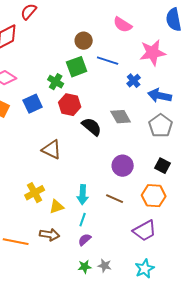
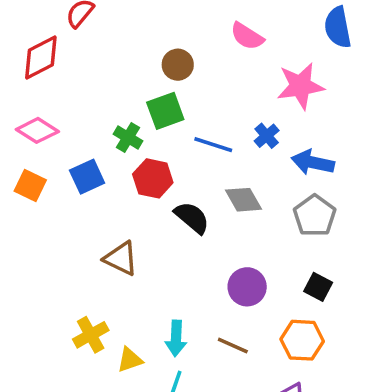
blue line: (108, 61) -> (213, 145), moved

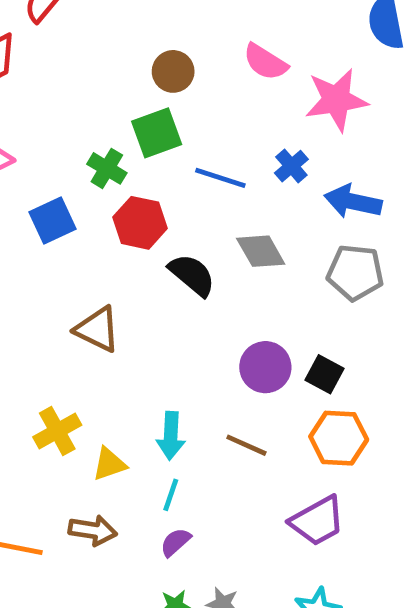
pink semicircle: (247, 36) -> (265, 62), moved
gray pentagon: (315, 216) -> (355, 273), turned -30
black square: (318, 287) -> (325, 374), moved

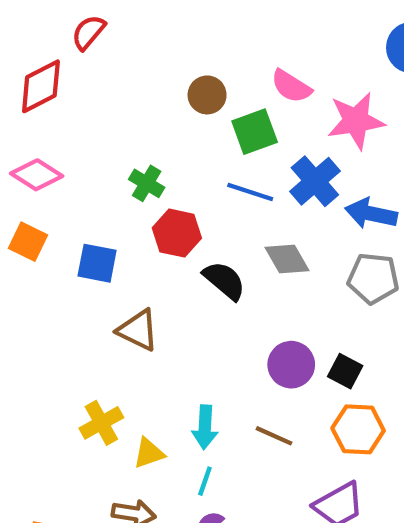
green square: (157, 133) -> (255, 132), moved
blue cross: (291, 166) -> (315, 181), size x1.6
blue square: (52, 220) -> (97, 263), moved, turned 36

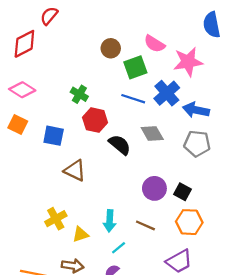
cyan line: (205, 481) -> (119, 248), moved, turned 32

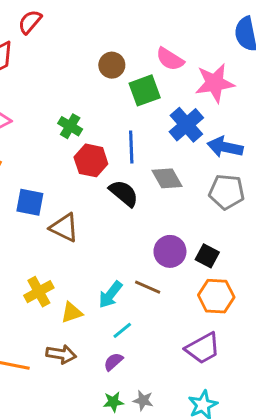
blue line: (133, 99) -> (131, 147), moved, turned 70
blue square: (54, 136) -> (30, 202), moved
cyan arrow: (110, 221) -> (110, 295), turned 35
brown line: (145, 225) -> (148, 287), moved

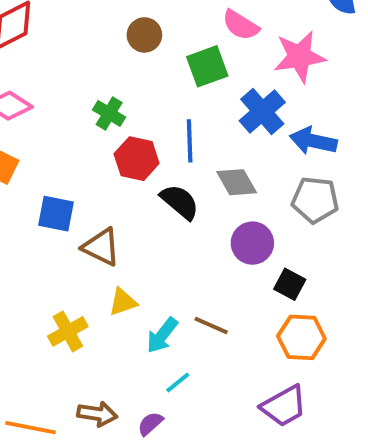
brown circle: (112, 65) -> (144, 35), moved
purple circle: (170, 251) -> (252, 243), moved
yellow triangle: (72, 312) -> (123, 302), moved
purple semicircle: (113, 362) -> (150, 424), moved

